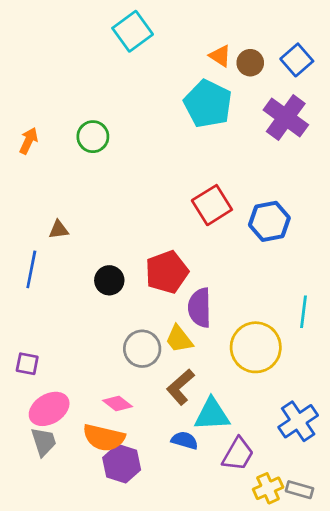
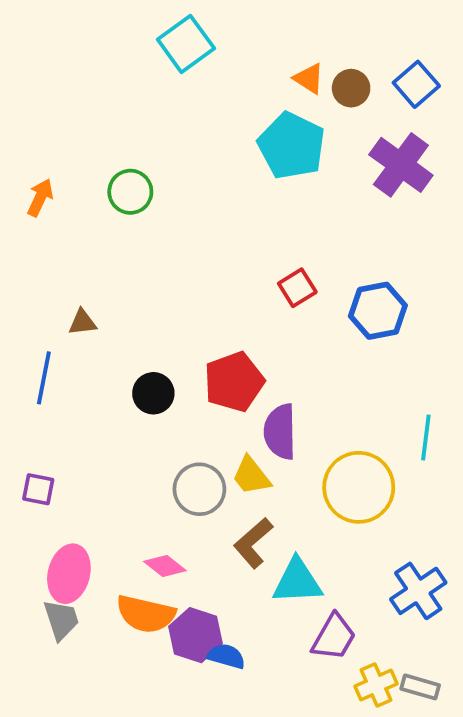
red square: (212, 205) -> (297, 288), size x0.7
purple square: (27, 364) -> (38, 489), moved
pink ellipse: (49, 409) -> (69, 574), turned -45
blue semicircle: (185, 440) -> (226, 656), moved
purple hexagon: (122, 464) -> (196, 635), moved

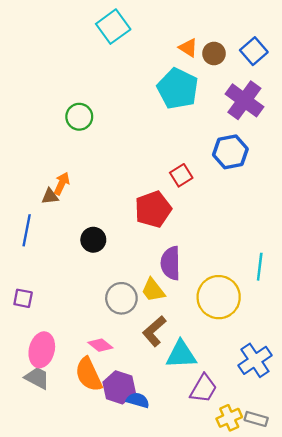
orange arrow: (40, 198) -> (62, 183), moved
blue hexagon: (378, 311) -> (230, 152), moved
red pentagon: (234, 382) -> (153, 209), moved
orange semicircle: (146, 614) -> (89, 374), turned 52
gray trapezoid: (61, 620) -> (37, 378), turned -44

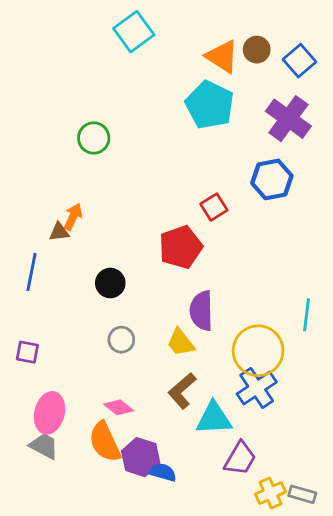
orange triangle: (188, 48) -> (222, 57), size x1.5
brown circle: (214, 53) -> (257, 50), moved
gray circle: (121, 298) -> (121, 340), moved, size x0.7
blue cross: (255, 360) -> (257, 388), moved

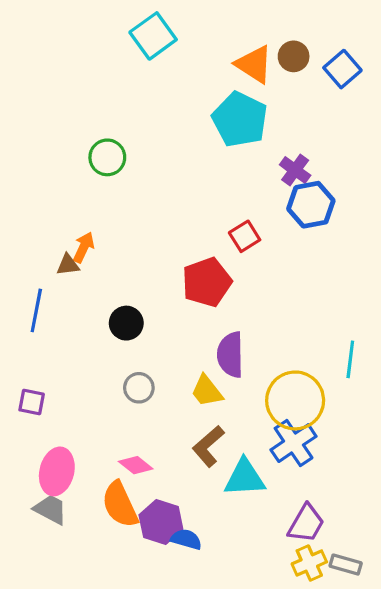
purple cross: (288, 119) -> (295, 170), moved, size x0.6
purple trapezoid: (240, 458) -> (306, 524), moved

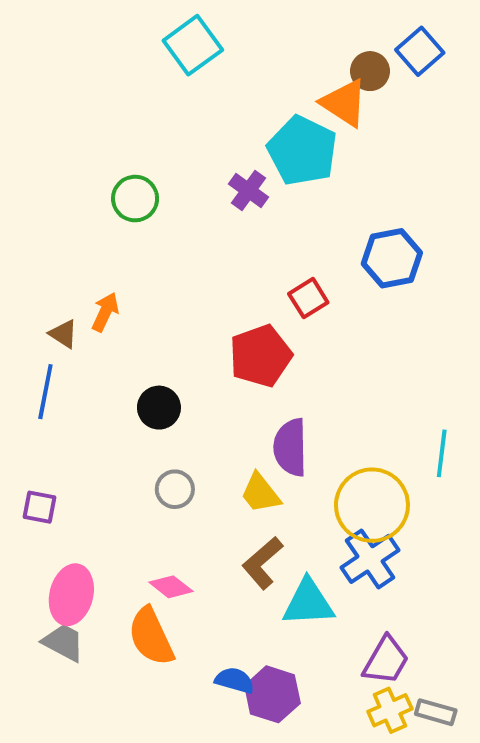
orange triangle: (254, 64) -> (344, 103), moved
blue square: (342, 69) -> (420, 51), moved
purple cross: (295, 170) -> (249, 191), moved
brown triangle: (68, 265) -> (63, 334), moved, turned 40
purple hexagon: (161, 522) -> (272, 694), moved

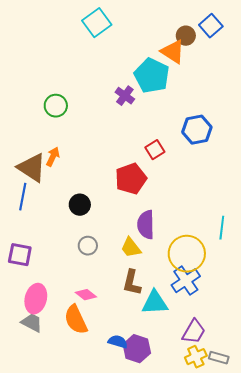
green circle: (135, 199) -> (56, 106), moved
brown triangle: (63, 334) -> (32, 168), size x2.0
purple square: (39, 507) -> (20, 255), size x1.4
brown L-shape: (262, 563) -> (132, 283), turned -36

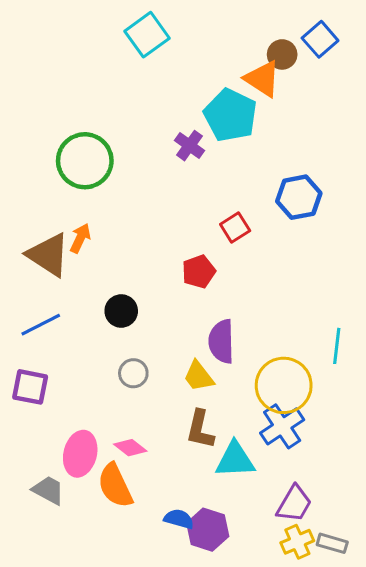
green circle: (56, 106) -> (85, 161), size x1.6
red pentagon: (131, 179) -> (199, 272), size x0.7
blue line: (23, 197) -> (41, 325), moved, turned 52
pink ellipse: (36, 299) -> (80, 454), moved

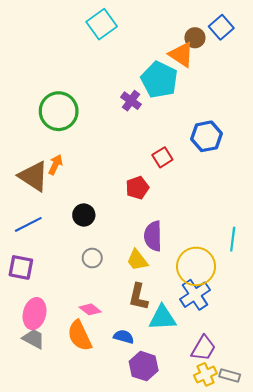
pink ellipse: (80, 454) -> (35, 314), moved
blue semicircle: (179, 519) -> (124, 337), moved

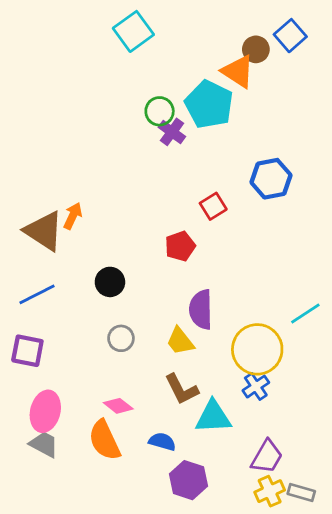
green circle: (59, 111) -> (160, 111), moved, size x0.6
cyan line: (233, 239) -> (305, 314), turned 50
blue cross: (195, 295) -> (256, 387), size x0.7
brown L-shape: (138, 297) -> (182, 389), turned -40

